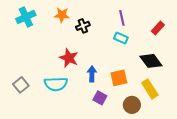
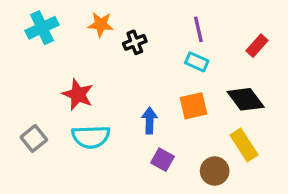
red star: (69, 58) -> (78, 94), moved
orange square: (119, 78) -> (193, 106), moved

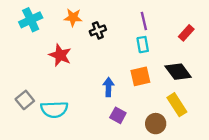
cyan rectangle: (197, 62) -> (143, 45), turned 56
red star: (78, 94) -> (60, 55), moved
cyan semicircle: (91, 137) -> (54, 109), moved

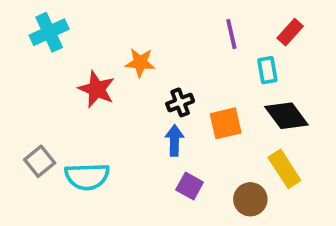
orange star: (73, 17) -> (140, 63), moved
black cross: (98, 30) -> (180, 102), moved
red rectangle: (186, 33) -> (290, 32), moved
cyan rectangle: (143, 45) -> (267, 70), moved

